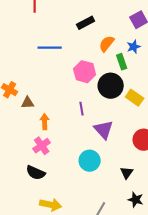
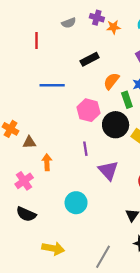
pink cross: (42, 146) -> (24, 181), moved
cyan circle: (90, 161) -> (76, 203), moved
black semicircle: (36, 173) -> (26, 214), moved

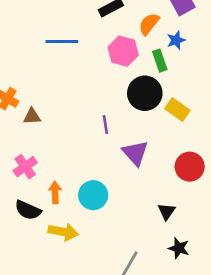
orange semicircle: (111, 81) -> (149, 24), moved
pink hexagon: (88, 110) -> (123, 51), moved
orange arrow: (47, 162) -> (55, 192), moved
yellow arrow: (53, 248) -> (63, 232), moved

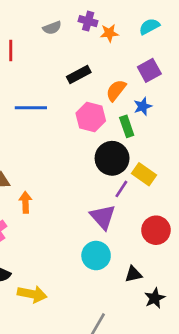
purple line: (105, 124) -> (121, 189), moved, turned 42
orange arrow: (55, 192) -> (25, 202), moved
cyan circle: (93, 195) -> (96, 256), moved
black triangle: (167, 211) -> (133, 274), turned 42
black star: (179, 248) -> (155, 298), moved, turned 30

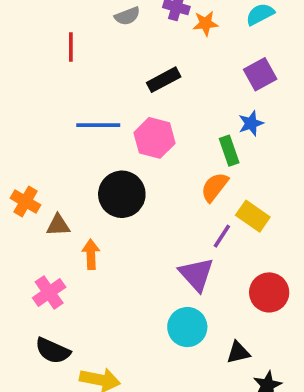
orange semicircle: (116, 90) -> (215, 187), moved
pink hexagon: (91, 117) -> (155, 138), moved
black circle: (112, 158) -> (122, 194), moved

